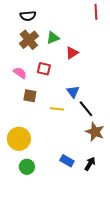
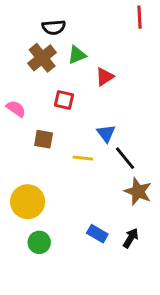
black semicircle: (28, 16) -> (54, 27), moved
pink semicircle: (20, 73) -> (16, 109), moved

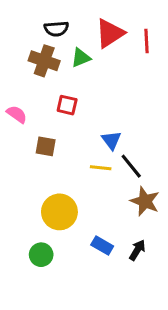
red line: (139, 17) -> (146, 41), moved
brown cross: (42, 58) -> (44, 61), turned -32
red triangle: (105, 77) -> (110, 33), moved, size x1.5
yellow line: (83, 158) -> (101, 168), moved
yellow circle: (28, 202) -> (59, 212), moved

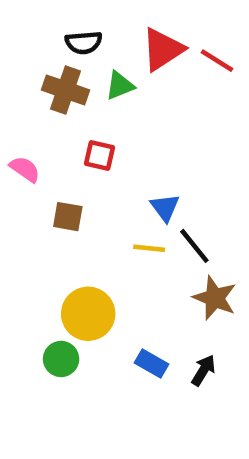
red line: (146, 41) -> (217, 61), turned -55
green circle: (41, 255) -> (61, 359), moved

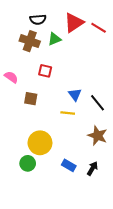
black line: (194, 246) -> (98, 103), moved

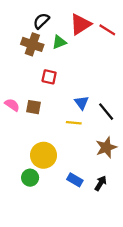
black semicircle: (38, 20) -> (41, 21), turned 140
pink semicircle: (11, 77) -> (12, 105), moved
brown star: (98, 136) -> (106, 147), turned 30

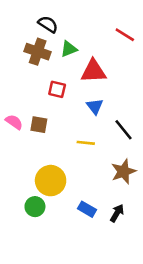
black semicircle: (41, 21) -> (48, 24), turned 78
red triangle: (80, 24) -> (94, 71), moved, turned 30
blue triangle: (82, 103) -> (95, 106), moved

